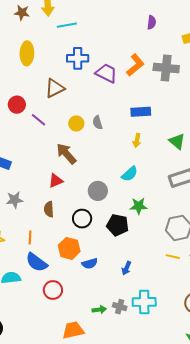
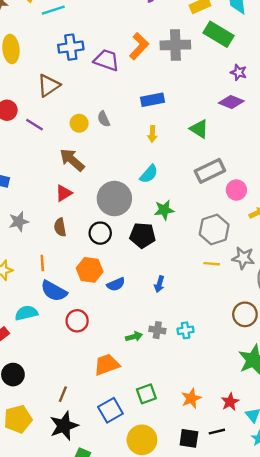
gray circle: (98, 191) -> (114, 199), size x1.5
cyan cross: (144, 302) -> (186, 330), moved, size x0.6

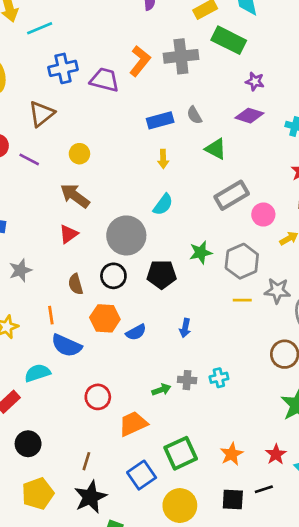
gray semicircle: (104, 119) -> (194, 115), moved
green star: (164, 210) -> (201, 252), moved
brown semicircle: (60, 227) -> (76, 284), moved
red circle: (77, 321) -> (98, 397), moved
green square: (146, 394) -> (181, 453), size x1.4

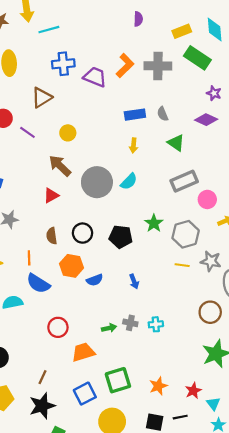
gray circle: (126, 235) -> (97, 182), moved
green star: (201, 252) -> (154, 223), turned -30
blue arrow: (185, 328) -> (134, 281), turned -40

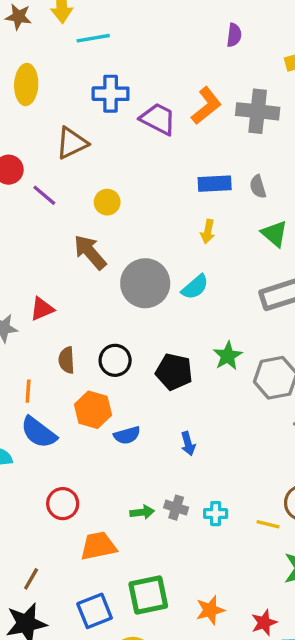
red triangle: (51, 195) -> (42, 309), moved
yellow line: (182, 265) -> (268, 524), moved

